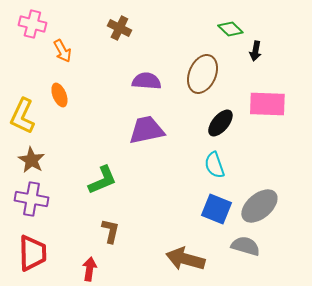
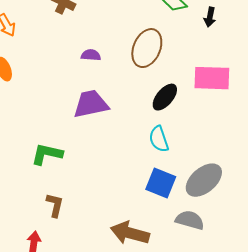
black arrow: (255, 51) -> (210, 17), moved
purple semicircle: (146, 81) -> (91, 55), size x0.7
green L-shape: (102, 180) -> (47, 154), turned -144

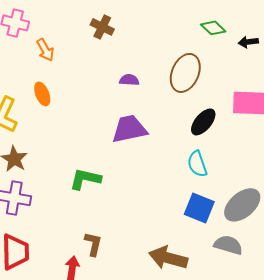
black arrow: (210, 17) -> (248, 42), turned 72
brown L-shape: (55, 205) -> (93, 244), moved

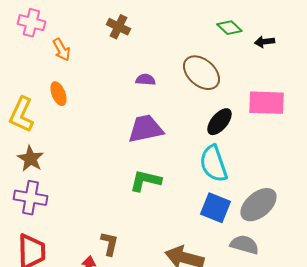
brown ellipse: (185, 73) -> (201, 73), turned -72
cyan semicircle: (197, 164) -> (213, 164), size x1.4
green L-shape: (85, 179) -> (145, 181), moved

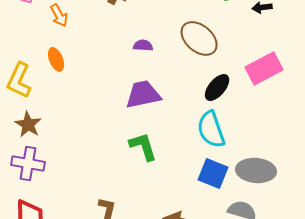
pink rectangle: (266, 103) -> (264, 68), turned -30
green L-shape: (145, 181) -> (143, 146), turned 60
gray ellipse: (258, 205) -> (256, 170), turned 45

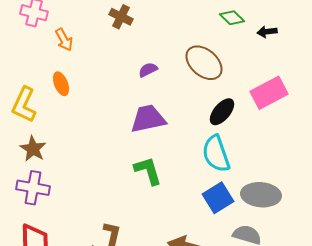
purple semicircle: (143, 45) -> (148, 70), turned -30
blue square: (213, 173) -> (218, 198), turned 36

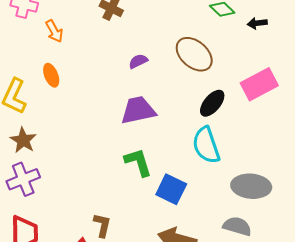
purple cross: (33, 188) -> (23, 179), turned -32
blue square: (218, 198) -> (171, 189), moved, turned -32

